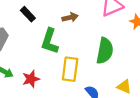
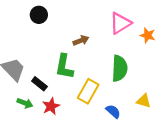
black rectangle: (28, 14) -> (39, 84), moved
yellow rectangle: (70, 69) -> (88, 91), turned 30

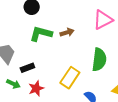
green L-shape: (64, 67) -> (41, 34), moved, turned 90
black rectangle: (39, 84) -> (27, 68), turned -64

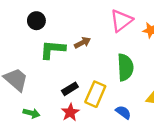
black rectangle: (27, 68) -> (70, 89), moved
red star: (36, 88) -> (70, 112), moved

